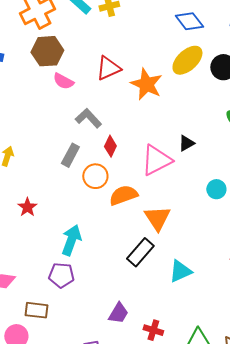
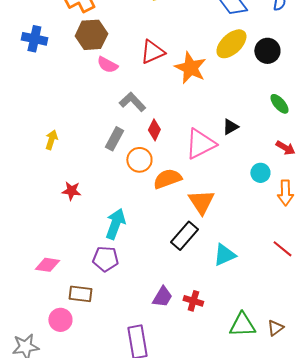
red star: (27, 207) -> (71, 191), turned -30
red cross: (153, 330) -> (193, 301), moved

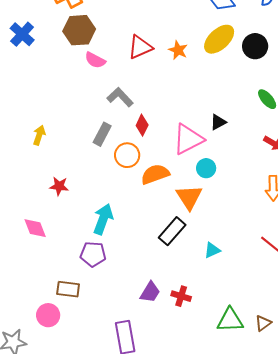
blue cross: (34, 39) -> (22, 34), turned 30
orange star: (190, 68) -> (178, 50), moved, size x0.6
cyan circle: (260, 173) -> (206, 168), moved
cyan triangle: (224, 255) -> (212, 250), size x0.7
pink diamond: (47, 265) -> (35, 228), moved, turned 60

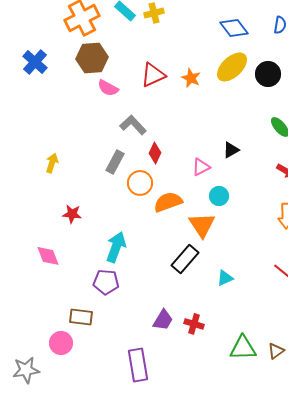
pink triangle: (188, 139) -> (201, 167), size x0.6

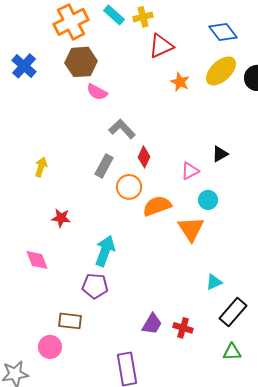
red triangle: (153, 75) -> (161, 46), moved
black rectangle: (185, 259) -> (233, 312), moved
green triangle: (243, 348) -> (232, 352), size x0.7

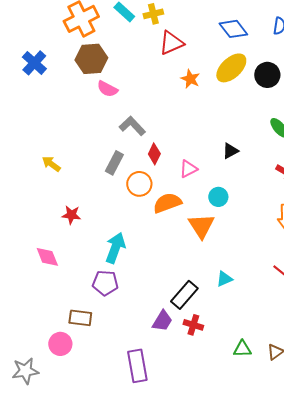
yellow arrow: (41, 167) -> (51, 164), turned -72
pink triangle: (190, 171) -> (188, 169), moved
black rectangle: (233, 312) -> (184, 295), moved

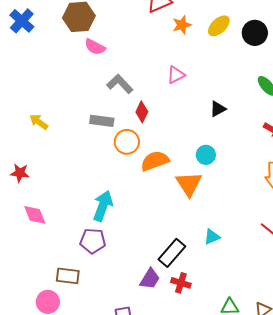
yellow ellipse: (231, 68) -> (219, 26), size x0.7
orange star: (190, 79) -> (182, 25), moved, turned 30
gray rectangle: (114, 163) -> (102, 121), turned 70
pink triangle: (188, 169) -> (176, 75), moved
red star: (71, 215) -> (20, 173), moved

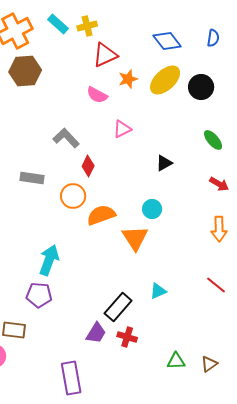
yellow ellipse: (219, 26) -> (165, 80), size x1.4
pink semicircle: (95, 47) -> (97, 95), moved
gray rectangle: (102, 121) -> (32, 178), moved

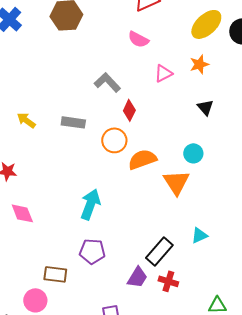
orange star: (128, 79) -> (199, 64), moved
black triangle: (164, 163) -> (205, 107), turned -42
purple pentagon: (39, 295) -> (92, 251), moved

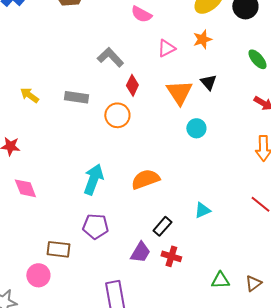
orange semicircle: (142, 159) -> (145, 179), moved
orange triangle: (176, 182) -> (179, 92), moved
black rectangle: (159, 251) -> (162, 226), size x0.7

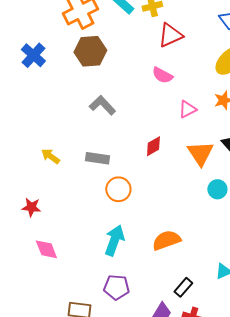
gray L-shape: (110, 57) -> (102, 105), moved
red diamond: (132, 85) -> (153, 146), turned 35
orange circle: (117, 115) -> (118, 189), moved

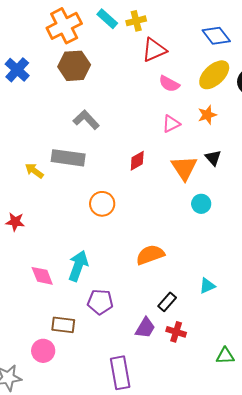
pink semicircle: (162, 75) -> (169, 84), moved
gray rectangle: (97, 158) -> (68, 158), moved, size x1.4
cyan arrow: (114, 240) -> (78, 266), moved
pink diamond: (46, 249) -> (42, 276), moved

